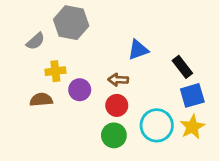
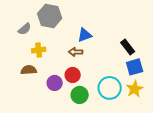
blue triangle: (138, 50) -> (85, 35), moved
brown arrow: (118, 80) -> (76, 52), moved
purple circle: (80, 90) -> (55, 83), moved
red circle: (117, 105) -> (73, 75), moved

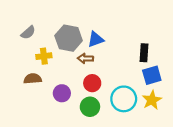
gray hexagon: (50, 16) -> (69, 38), moved
black rectangle: (128, 47) -> (144, 53), turned 42
red circle: (73, 75) -> (92, 83), moved

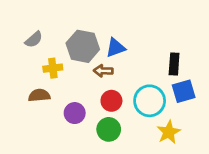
cyan circle: (124, 99) -> (150, 101), moved
yellow star: (152, 100) -> (169, 132), moved

